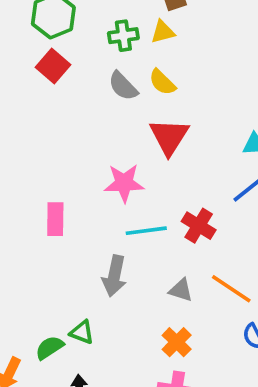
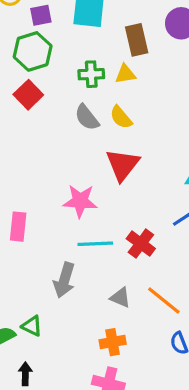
orange cross: (177, 342) -> (113, 342), turned 30

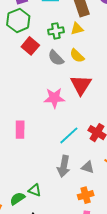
red square: (28, 95) -> (30, 46), moved
pink star: (80, 201) -> (54, 98), moved
cyan line: (95, 244) -> (69, 135), turned -35
gray arrow: (64, 280) -> (64, 166), moved

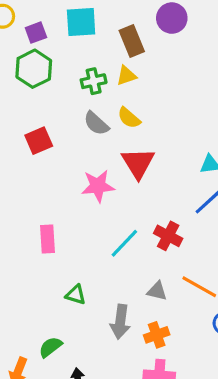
red square: (30, 46) -> (39, 141), moved, turned 30
gray arrow: (64, 166) -> (120, 322), moved
green triangle: (35, 190) -> (76, 295), moved

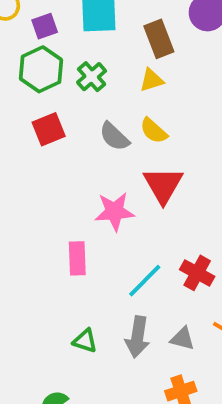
green cross: (94, 81) -> (92, 77), moved, turned -30
red square: (39, 141) -> (49, 129), moved
pink rectangle: (48, 239) -> (77, 258), moved
gray arrow: (120, 322) -> (137, 337), moved

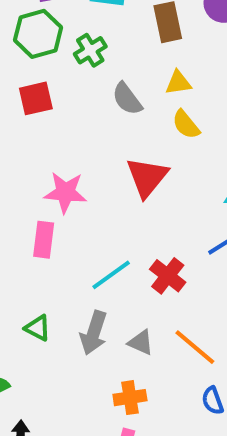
yellow triangle: (152, 80) -> (178, 83), moved
yellow semicircle: (154, 131) -> (186, 124), moved
gray semicircle: (114, 137) -> (127, 99), moved
pink star: (115, 211) -> (65, 192), moved

